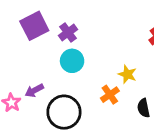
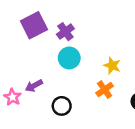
yellow star: (127, 74) -> (112, 66), moved
black circle: (64, 112) -> (62, 106), size x0.6

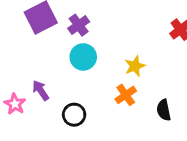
yellow star: (112, 66) -> (135, 66), turned 30
purple arrow: (34, 86) -> (41, 90), turned 84

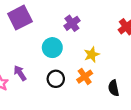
purple cross: (79, 25) -> (72, 23), moved
black circle: (74, 115) -> (56, 79), moved

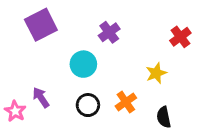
yellow star: (92, 55) -> (156, 73), moved

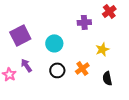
purple square: (41, 25) -> (20, 35), moved
purple cross: (109, 32) -> (84, 22), moved, turned 32
red cross: (180, 37) -> (109, 11), moved

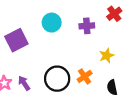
cyan circle: (54, 43) -> (52, 23), moved
purple arrow: (26, 65) -> (24, 83), moved
black circle: (57, 70) -> (57, 79), size x1.5

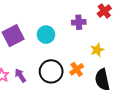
cyan circle: (52, 23) -> (46, 35), moved
black semicircle: (112, 87) -> (102, 80), size x1.5

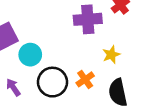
purple cross: (79, 22) -> (88, 19), size x1.5
cyan circle: (46, 35) -> (30, 55), moved

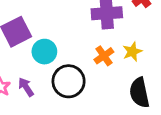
orange cross: (85, 79) -> (104, 56), moved

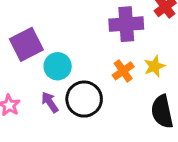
purple arrow: (26, 87) -> (50, 102), moved

